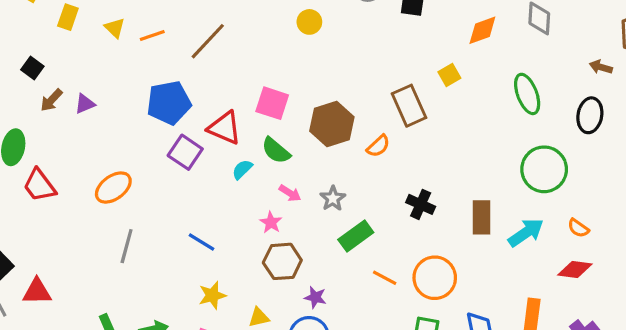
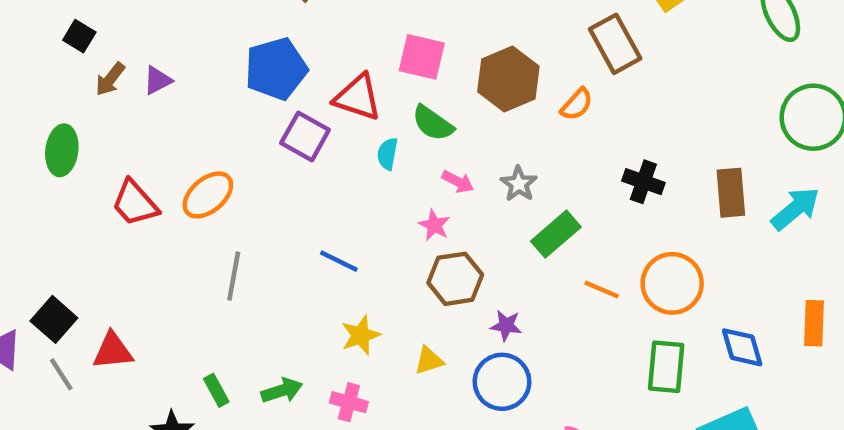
cyan semicircle: (242, 169) -> (387, 154), turned -30
red trapezoid: (39, 185) -> (135, 203), moved

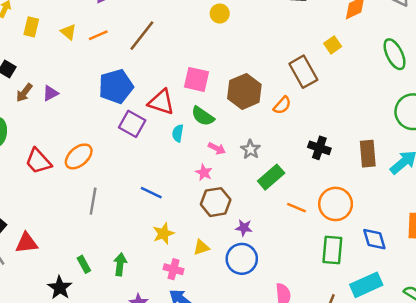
green arrow: (282, 391) -> (120, 264), turned -65
pink cross: (349, 402) -> (174, 269), moved

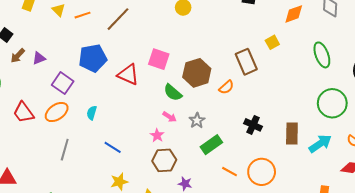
green semicircle: (203, 116) -> (173, 93), moved
purple square: (132, 124) -> (63, 83), moved
cyan semicircle: (178, 133) -> (92, 113), moved

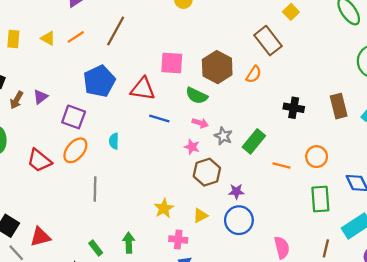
gray star: (197, 120) -> (223, 136), moved
blue line: (113, 147) -> (159, 119), moved
orange circle: (262, 172) -> (317, 157), size x0.7

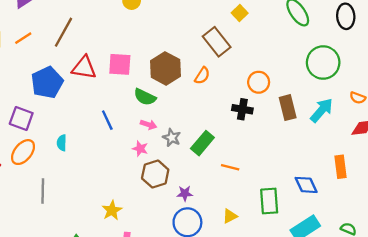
red triangle: (143, 89) -> (84, 68), moved
blue line: (159, 119) -> (107, 120), turned 48
orange circle: (317, 157) -> (259, 82), moved
yellow triangle: (200, 216) -> (230, 216), moved

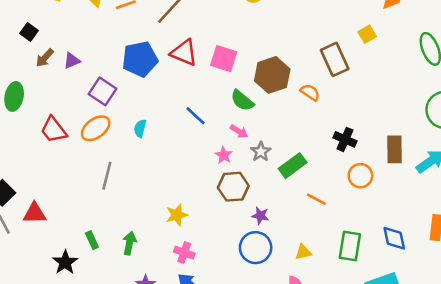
orange semicircle: (202, 76) -> (310, 92), turned -102
orange circle: (259, 82) -> (360, 176), moved
blue line: (107, 120) -> (196, 116), turned -36

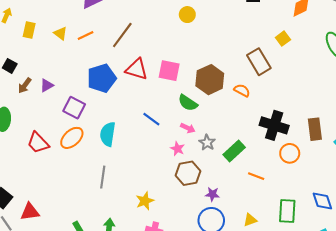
cyan semicircle: (140, 128) -> (108, 134), size x1.6
black cross: (345, 139) -> (274, 125), size x1.5
gray line: (107, 176) -> (103, 177), moved

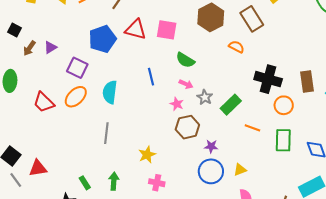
brown hexagon: (210, 80) -> (211, 17), moved
blue line: (151, 119) -> (151, 77), turned 42
green rectangle: (287, 211) -> (283, 140), moved
yellow triangle: (250, 220) -> (240, 170), moved

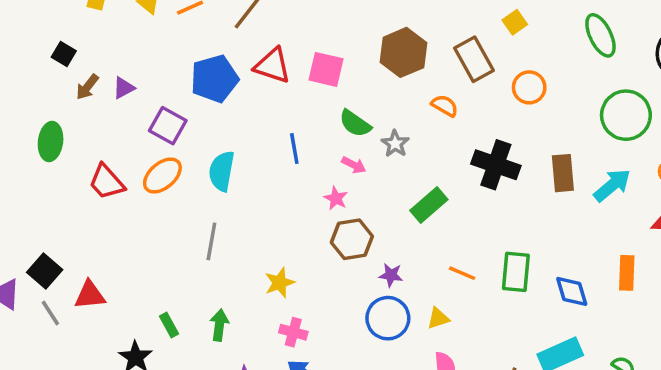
gray star: (205, 97) -> (395, 144), moved
orange circle: (284, 105) -> (529, 87), moved
orange line: (252, 128) -> (462, 273), moved

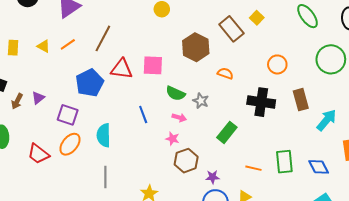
brown rectangle: (474, 59) -> (231, 29), moved
orange circle: (529, 87) -> (277, 64), moved
cyan arrow: (612, 185) -> (327, 120), moved

